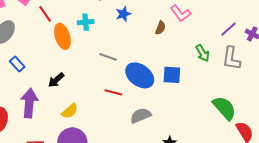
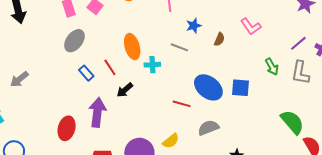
red line: (45, 14) -> (110, 67), moved
cyan cross: (86, 22) -> (152, 65), moved
brown semicircle: (160, 28) -> (219, 39), moved
gray line: (108, 57) -> (179, 47), moved
yellow semicircle: (70, 111) -> (171, 141), moved

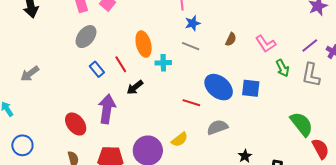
blue star: (194, 26) -> (193, 23), moved
pink L-shape: (251, 26) -> (266, 44), moved
red ellipse: (67, 128) -> (76, 124), turned -55

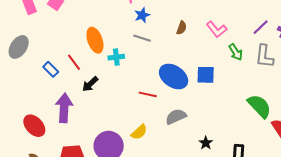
gray ellipse: (86, 37) -> (19, 47), moved

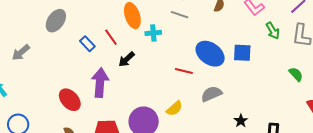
green semicircle: (259, 106) -> (296, 74), moved, size x0.6

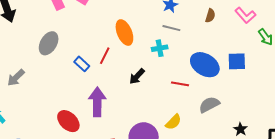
cyan cross: (153, 33) -> (160, 48), moved
red line: (111, 37) -> (105, 56), turned 66
black arrow: (127, 59) -> (137, 76), moved

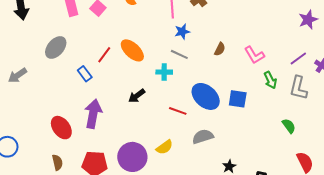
orange ellipse: (124, 33) -> (132, 50), turned -35
red line: (105, 56) -> (104, 55), moved

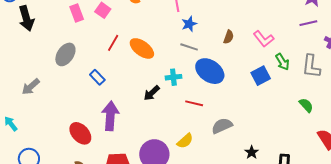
red line: (104, 55) -> (113, 43), moved
purple line: (298, 59) -> (308, 23), moved, turned 30
cyan cross: (164, 72) -> (173, 77), moved
blue ellipse: (206, 96) -> (210, 71), moved
blue square: (238, 99) -> (261, 76), moved, turned -30

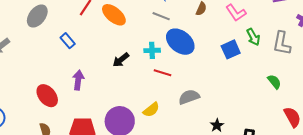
cyan cross: (173, 77) -> (152, 50), moved
purple arrow: (110, 116) -> (78, 80), size x0.7

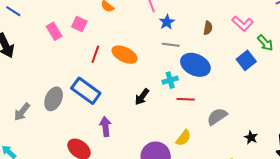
gray ellipse: (37, 16) -> (54, 99), moved
blue rectangle: (68, 41) -> (86, 91), size x1.8

